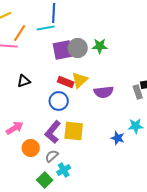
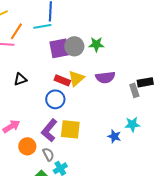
purple semicircle: (104, 92) -> (105, 77), moved
gray semicircle: (52, 156) -> (48, 154), turned 104

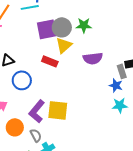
yellow triangle: (76, 78) -> (64, 45), moved
blue circle: (55, 99) -> (22, 80), moved
blue star: (114, 136) -> (116, 85), moved

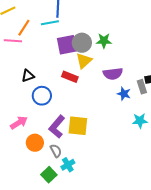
blue star: (116, 85) -> (124, 94), moved

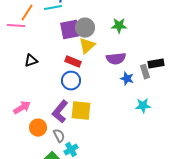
green star: (104, 41) -> (119, 26), moved
blue circle: (42, 96) -> (71, 81), moved

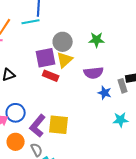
purple square: (70, 30) -> (46, 58), moved
blue circle: (71, 81) -> (16, 113), moved

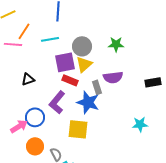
cyan line: (31, 22) -> (50, 39), moved
gray rectangle: (123, 86) -> (97, 87), moved
blue star: (105, 93) -> (88, 102), moved, size x1.6
purple L-shape: (38, 126) -> (57, 102), moved

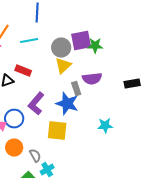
purple square: (65, 62) -> (81, 41), moved
red rectangle: (70, 80) -> (23, 71), moved
cyan star: (140, 124) -> (105, 126), moved

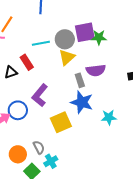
cyan line: (29, 41) -> (41, 43), moved
red rectangle: (23, 71) -> (27, 62), turned 35
blue star: (67, 104) -> (82, 102), moved
yellow square: (57, 131) -> (61, 122), turned -30
orange circle: (14, 148) -> (18, 154), moved

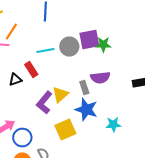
yellow triangle: (67, 57) -> (60, 95), moved
blue circle: (18, 110) -> (22, 138), moved

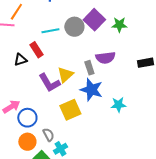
purple square: (89, 40) -> (94, 20), turned -35
green star: (103, 45) -> (119, 25), moved
purple L-shape: (44, 103) -> (49, 83), turned -70

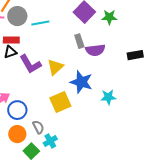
gray circle: (74, 27) -> (17, 16), moved
red rectangle: (36, 50) -> (11, 40), moved, turned -56
gray rectangle: (89, 68) -> (79, 41), moved
purple L-shape: (49, 83) -> (30, 64), moved

